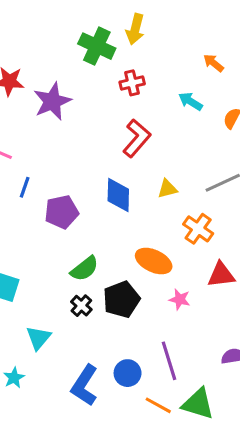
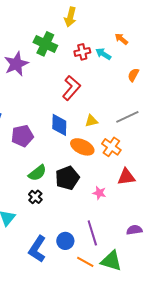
green cross: (97, 46) -> (45, 44), moved
red cross: (132, 83) -> (82, 52), moved
cyan arrow: (190, 101) -> (103, 54), moved
orange ellipse: (154, 261) -> (82, 147), moved
black pentagon: (121, 299) -> (67, 178), moved

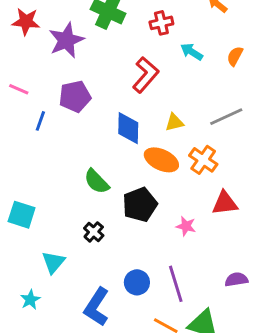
cyan arrow: (103, 54) -> (192, 52), moved
purple pentagon: (22, 136) -> (75, 96), moved
green semicircle: (37, 173) -> (97, 181), moved, turned 84
blue circle: (65, 241) -> (137, 282), moved

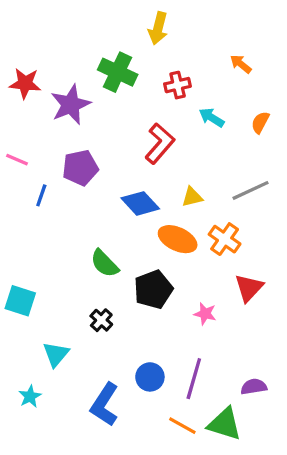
blue diamond: (128, 128) -> (140, 203), turned -44
red triangle: (225, 203) -> (249, 288), turned -40
purple semicircle: (236, 279) -> (254, 387), moved
purple line: (176, 284) -> (194, 379), turned 33

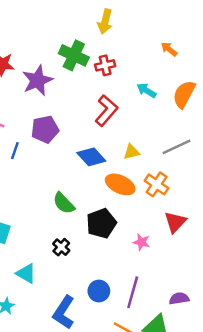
red cross: (178, 85) -> (105, 65), moved
orange semicircle: (260, 122) -> (184, 94), size x1.6
cyan triangle: (56, 354) -> (26, 273), turned -40

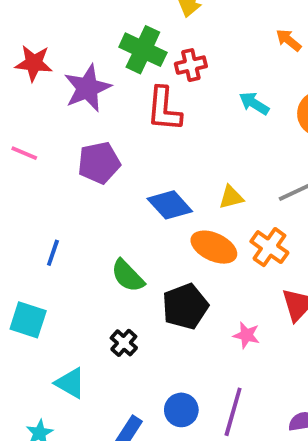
red L-shape: (106, 111) -> (164, 109), moved, turned 144
blue line: (15, 151) -> (53, 253), moved

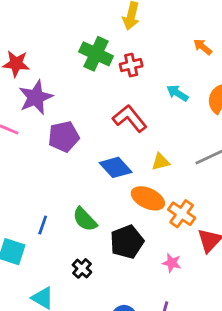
purple star: (87, 88) -> (36, 97), moved
red L-shape: (164, 109) -> (130, 118), moved, turned 136
orange cross: (269, 247) -> (182, 214), moved
blue line: (53, 253) -> (43, 225), moved

